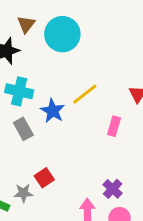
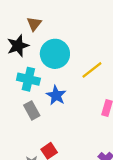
cyan circle: (62, 34) -> (55, 54), moved
yellow line: (85, 94) -> (92, 70), moved

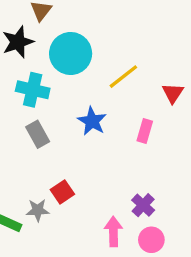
blue star: (56, 95) -> (92, 121), moved

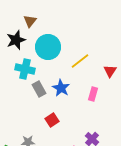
gray rectangle: (38, 134) -> (39, 89), moved
red square: (62, 192) -> (52, 120), moved

